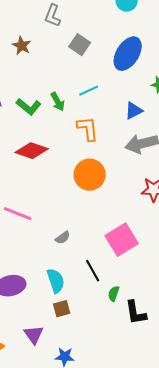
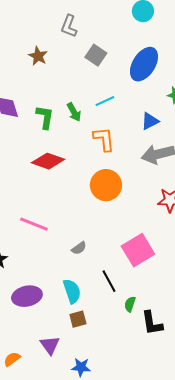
green L-shape: (29, 107) -> (45, 117), turned -120

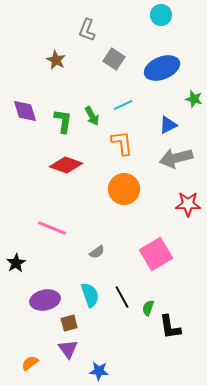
blue ellipse: (144, 64) -> (162, 68), turned 36
black line: (109, 281) -> (122, 297), moved
brown square: (78, 319) -> (69, 323), moved

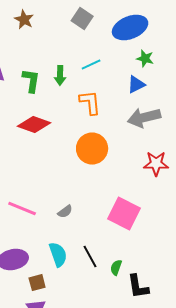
green star: (194, 99) -> (145, 58), moved
green arrow: (92, 116) -> (60, 76), turned 30
pink line: (52, 228) -> (22, 208), moved
pink square: (156, 254) -> (124, 214), turned -32

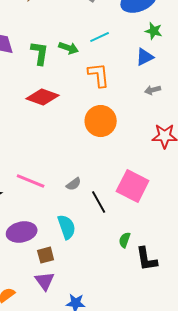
green arrow: (60, 76) -> (69, 48), turned -72
gray arrow: (144, 118) -> (153, 90), size x0.5
black line: (90, 256) -> (99, 202), moved

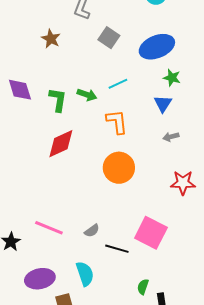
blue triangle: (145, 57) -> (163, 104), turned -30
red diamond: (43, 97) -> (61, 144), turned -44
black line: (99, 202) -> (117, 249), turned -45

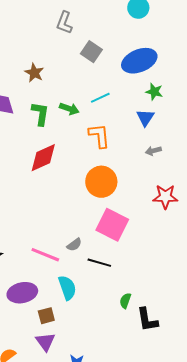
brown star: (51, 39) -> (34, 73), moved
pink line: (49, 228) -> (45, 255), moved
pink square: (151, 233) -> (112, 225), moved

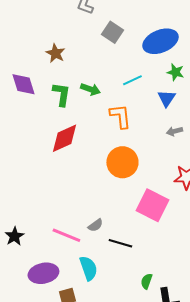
cyan line: (100, 98) -> (132, 80), moved
pink square: (112, 225) -> (152, 205), moved

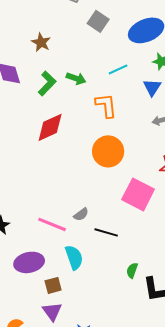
green L-shape: (61, 94) -> (47, 83), turned 35

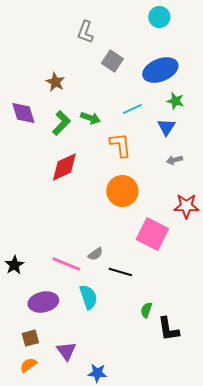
brown square: (53, 285) -> (30, 338), moved

